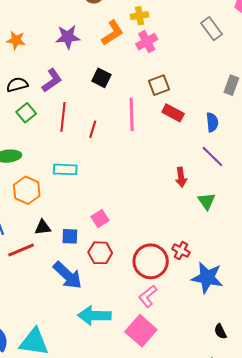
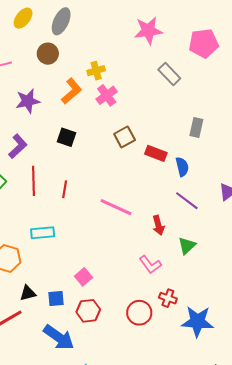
red rectangle: (173, 113) -> (156, 153), moved
pink line: (132, 114) -> (116, 207), moved, turned -56
green triangle: (207, 201) -> (187, 246), turned 30
red circle: (151, 261) -> (139, 313), size x0.7
pink L-shape: (148, 296) -> (150, 264), moved, turned -80

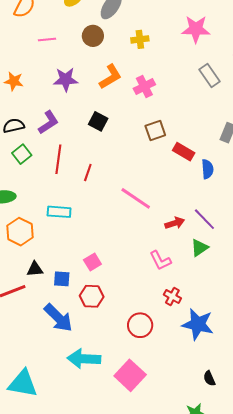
yellow cross: (96, 71) -> (140, 39), moved
purple line: (187, 201) -> (204, 219), moved
red arrow: (158, 225) -> (175, 223), turned -102
red circle: (139, 313) -> (140, 325), moved

